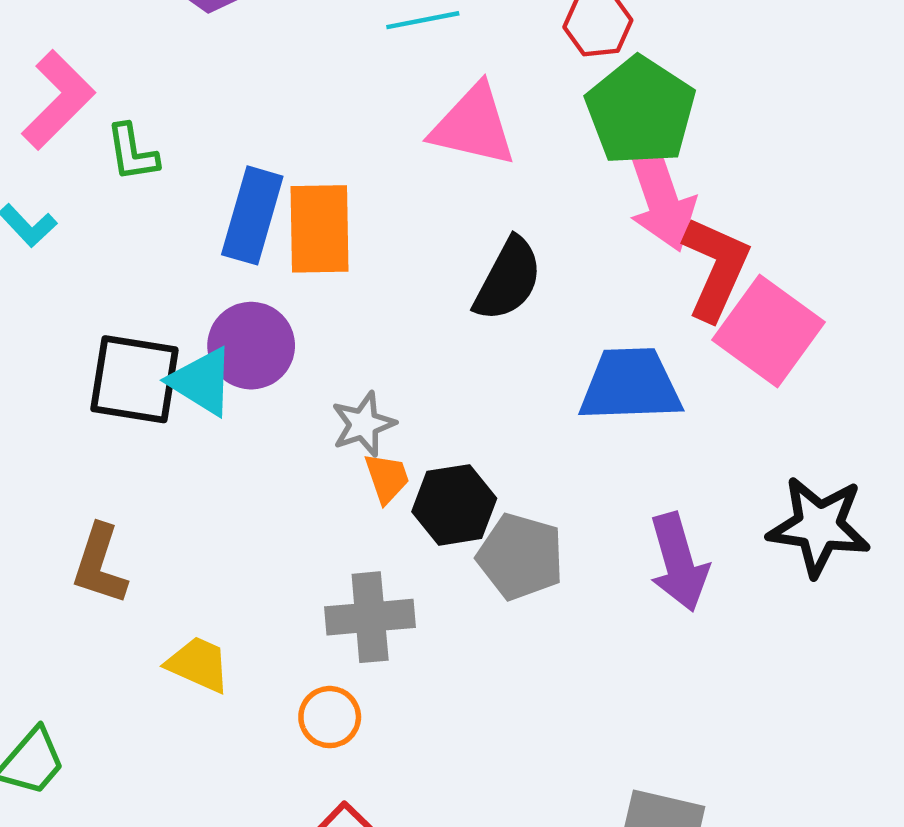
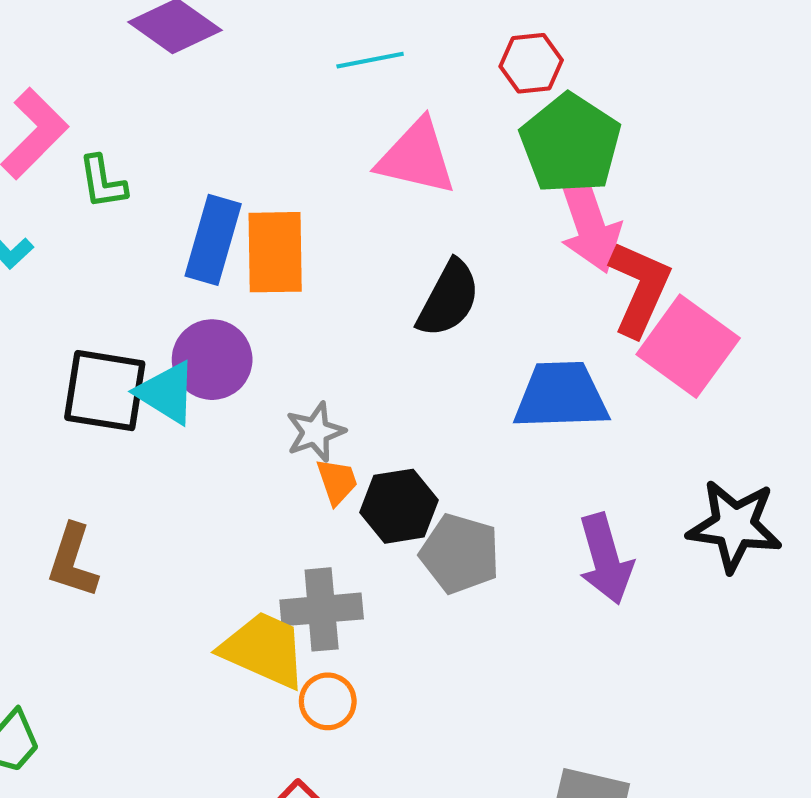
yellow trapezoid: (198, 664) -> (264, 650), moved, size x1.5
orange circle: (330, 717) -> (328, 701), moved

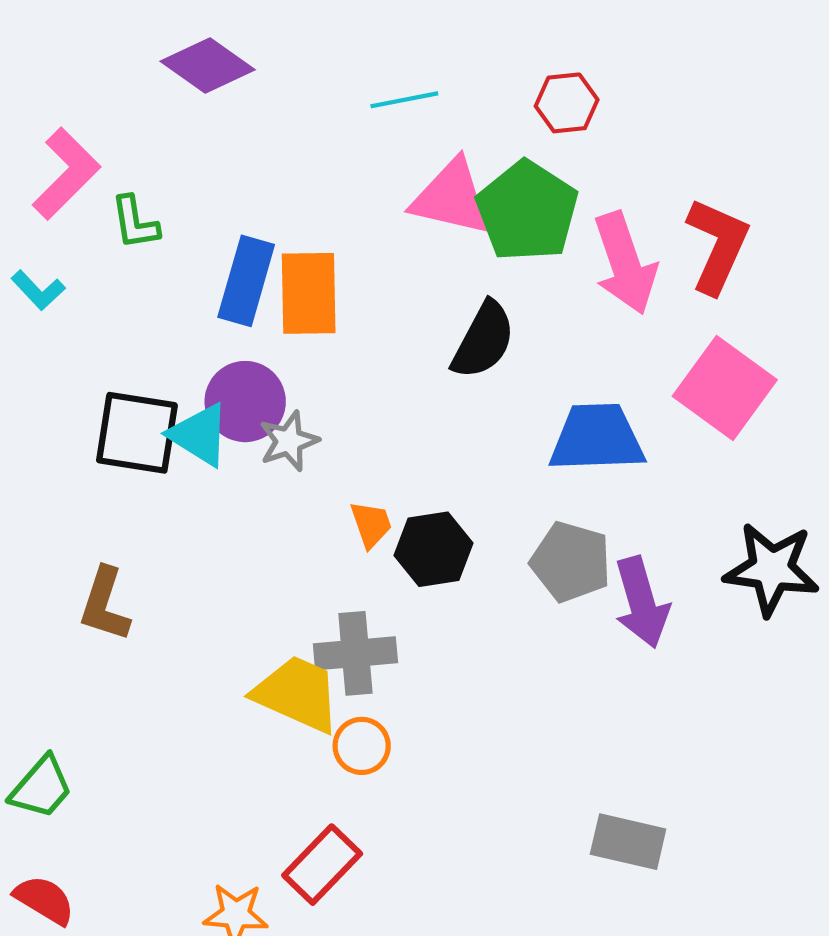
green pentagon: (570, 144) -> (527, 211), moved
red L-shape: (640, 288) -> (717, 245), moved
gray star: (315, 432) -> (289, 441), moved
gray pentagon: (460, 554) -> (571, 562), moved

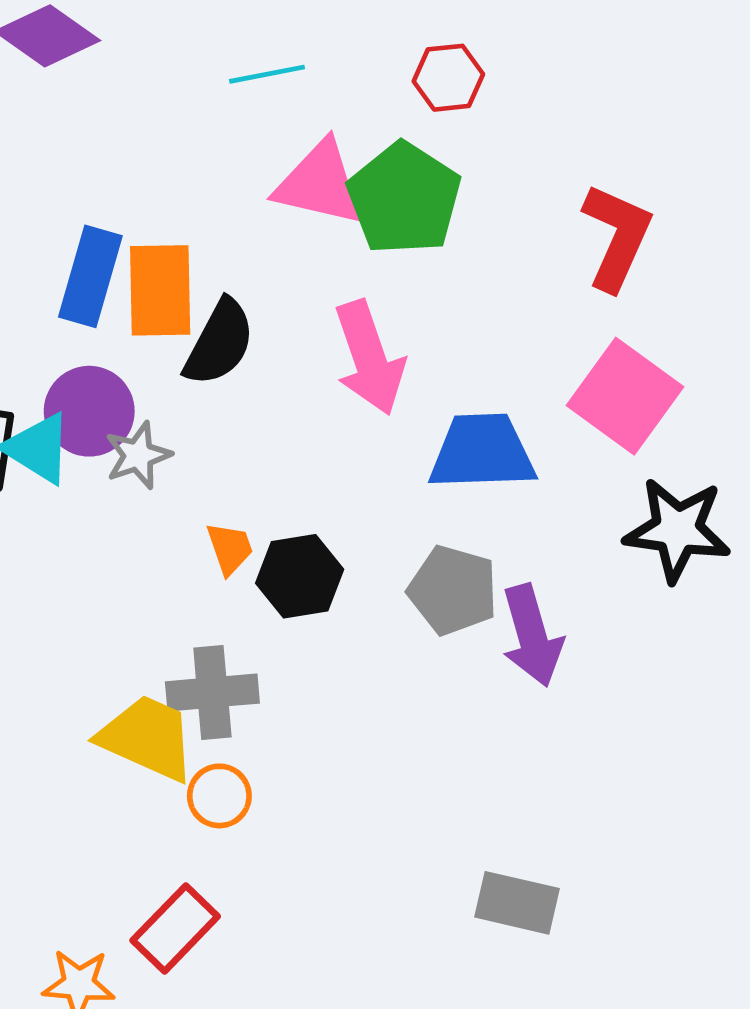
pink arrow: (625, 263) -> (369, 358), moved
black semicircle: (483, 340) -> (219, 343), moved
black star: (772, 569) -> (677, 530), moved

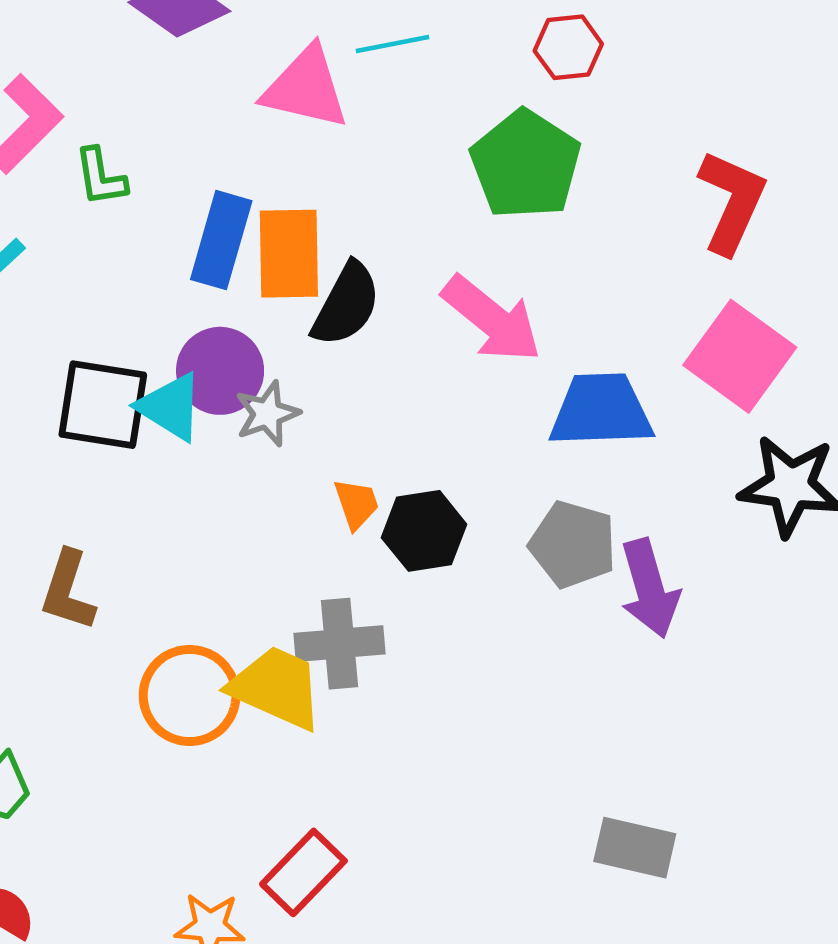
pink triangle: (319, 183) -> (306, 88), moved
pink arrow: (369, 358) -> (492, 319), turned -32
orange circle: (219, 796) -> (190, 695), moved, size x1.6

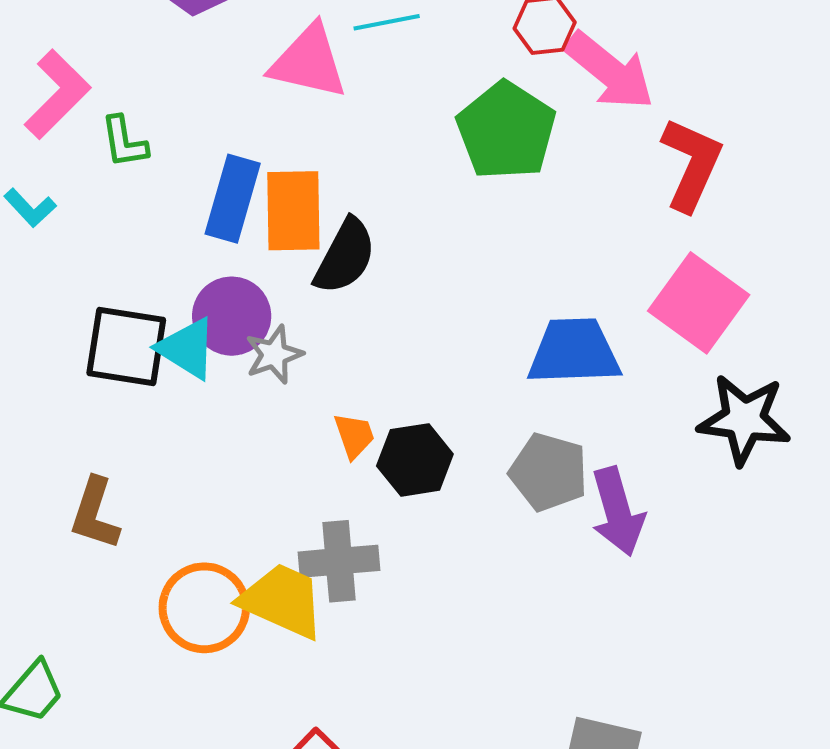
pink arrow: (492, 319) -> (609, 71), moved

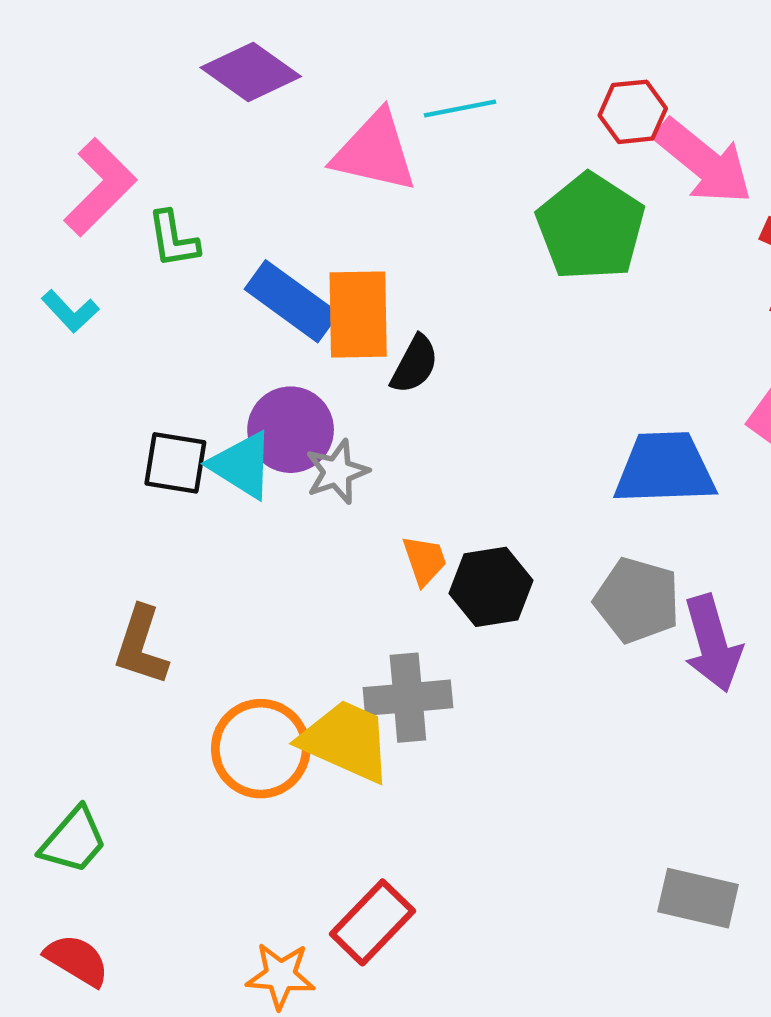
blue rectangle: (233, 199) -> (292, 301), turned -70
black semicircle: (345, 256) -> (415, 364), size x0.7
black square: (126, 346) -> (175, 463), size x0.7

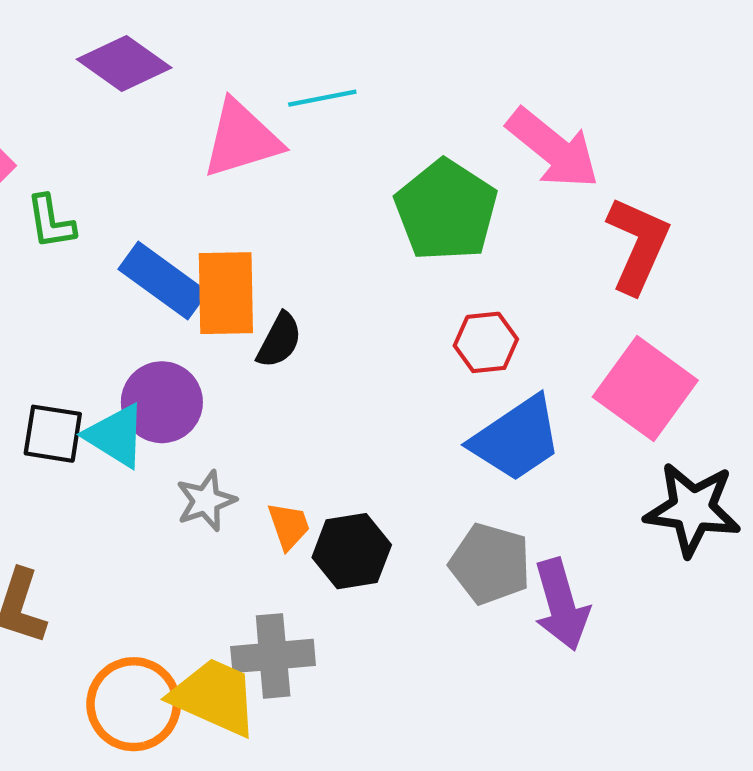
red hexagon: (633, 112) -> (486, 342), moved
pink triangle: (375, 152) -> (242, 139), turned -30
blue trapezoid: (665, 468) -> (516, 439), turned 148
gray star: (337, 472) -> (206, 501), moved

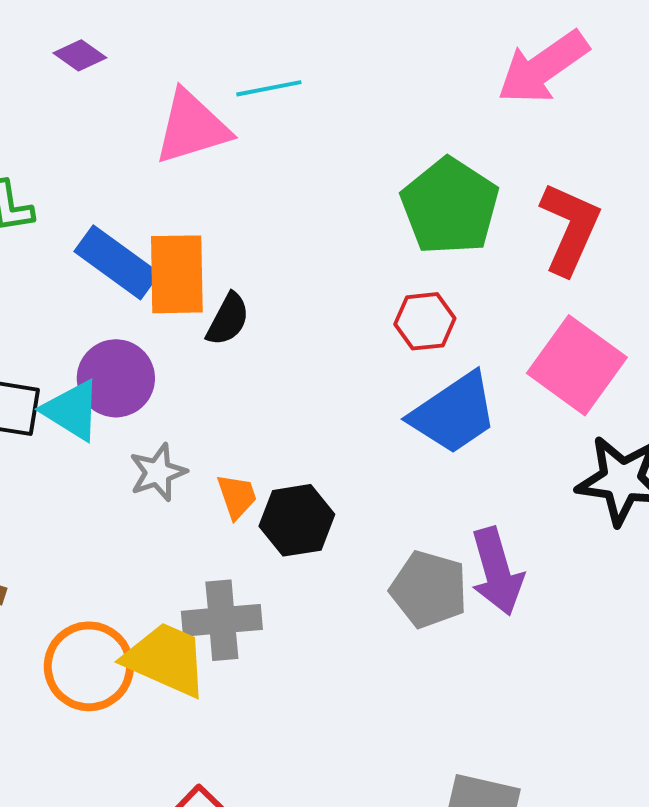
purple diamond: (124, 64) -> (80, 55), size x0.6
pink arrow: (553, 148) -> (543, 67), moved, turned 106
green pentagon: (446, 210) -> (450, 206), moved
gray pentagon: (490, 564) -> (429, 589), moved

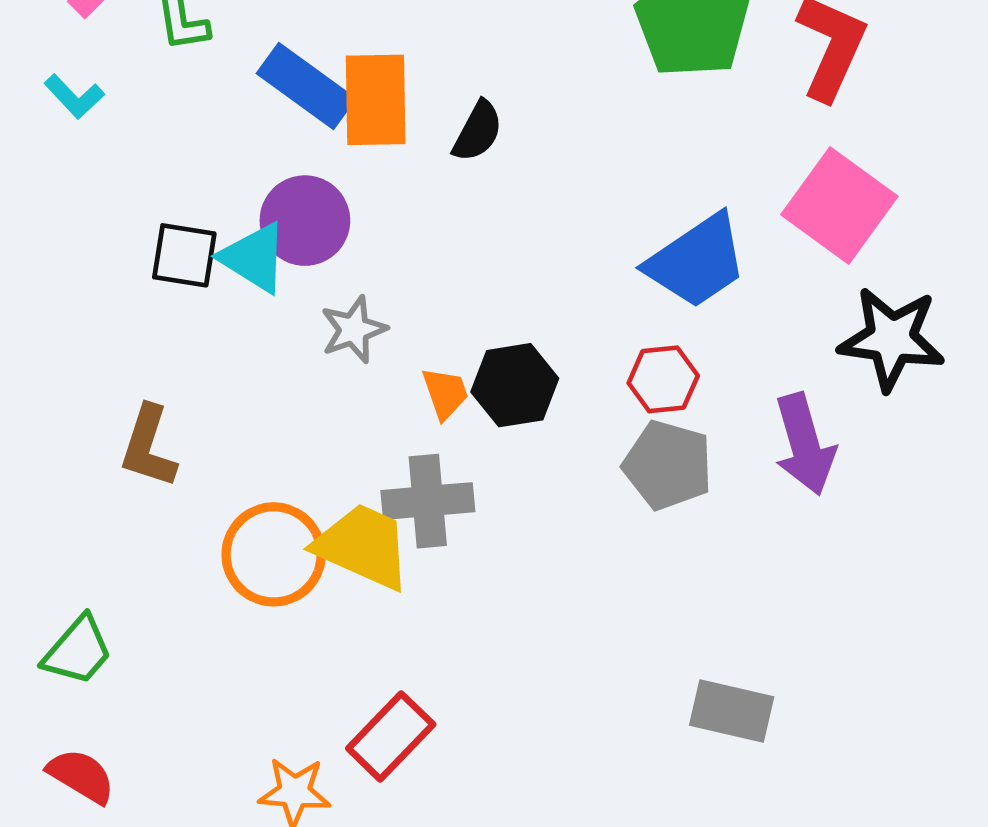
black semicircle: (228, 319) -> (478, 131), moved
red hexagon: (425, 321) -> (663, 379), moved
orange trapezoid: (237, 496) -> (445, 393), moved
purple arrow: (497, 571) -> (805, 444), moved

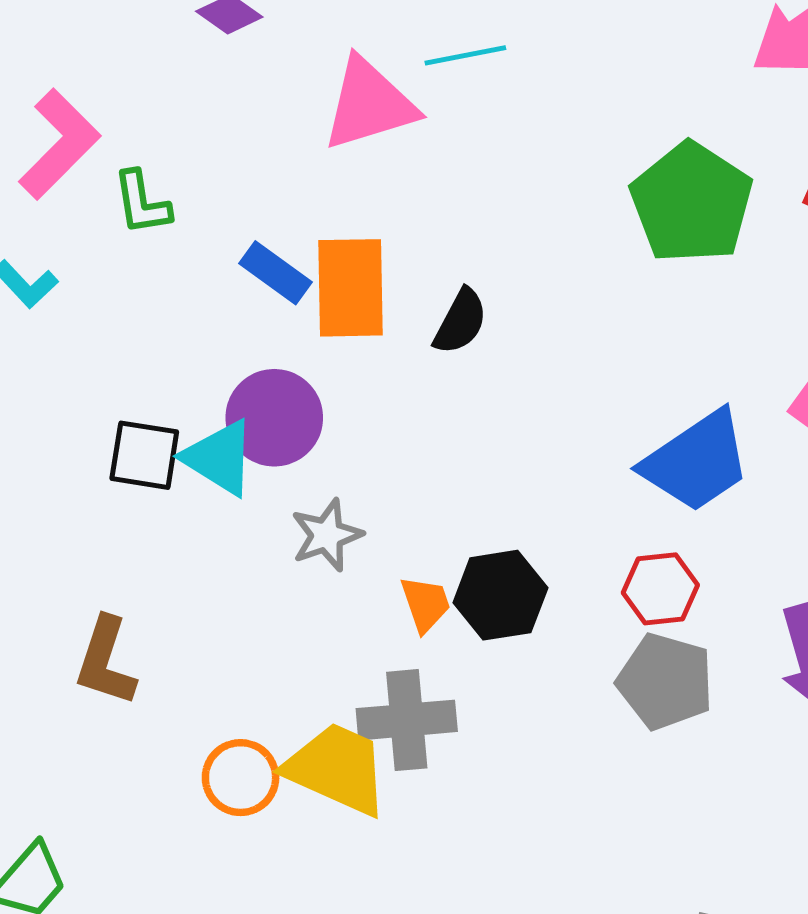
blue rectangle: (306, 86) -> (276, 273), size x0.7
orange circle: (274, 554) -> (241, 778), size x0.7

